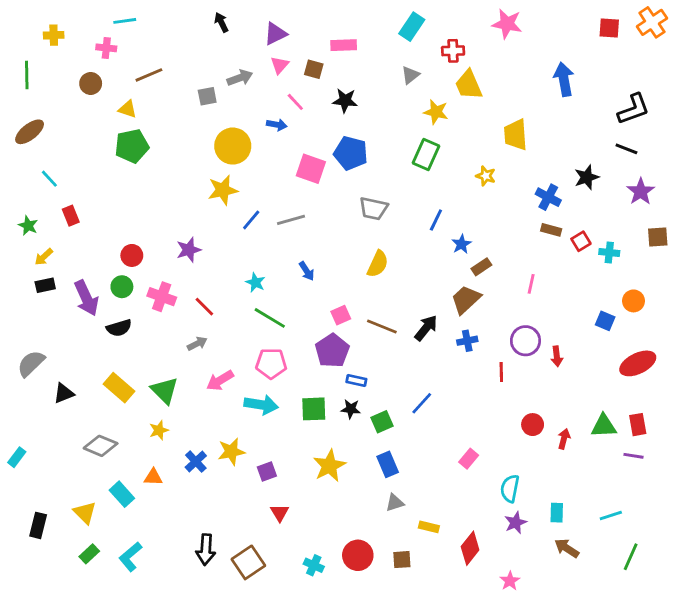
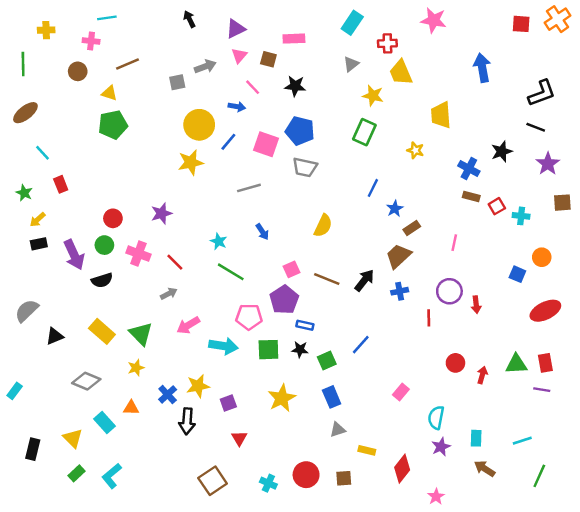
gray trapezoid: (373, 209) -> (305, 167), moved
blue line: (251, 220) -> (228, 142), moved
pink pentagon: (271, 363) -> (249, 317), moved
black arrow: (206, 550) -> (187, 421), moved

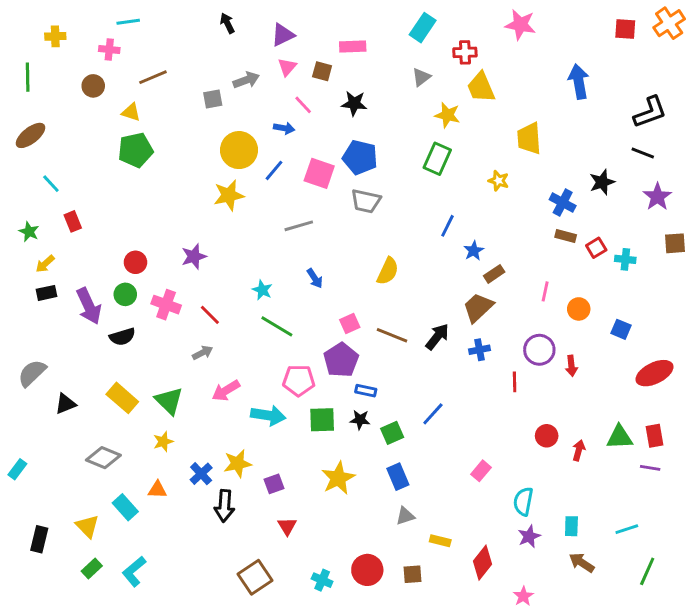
orange circle: (542, 257) -> (579, 309), moved

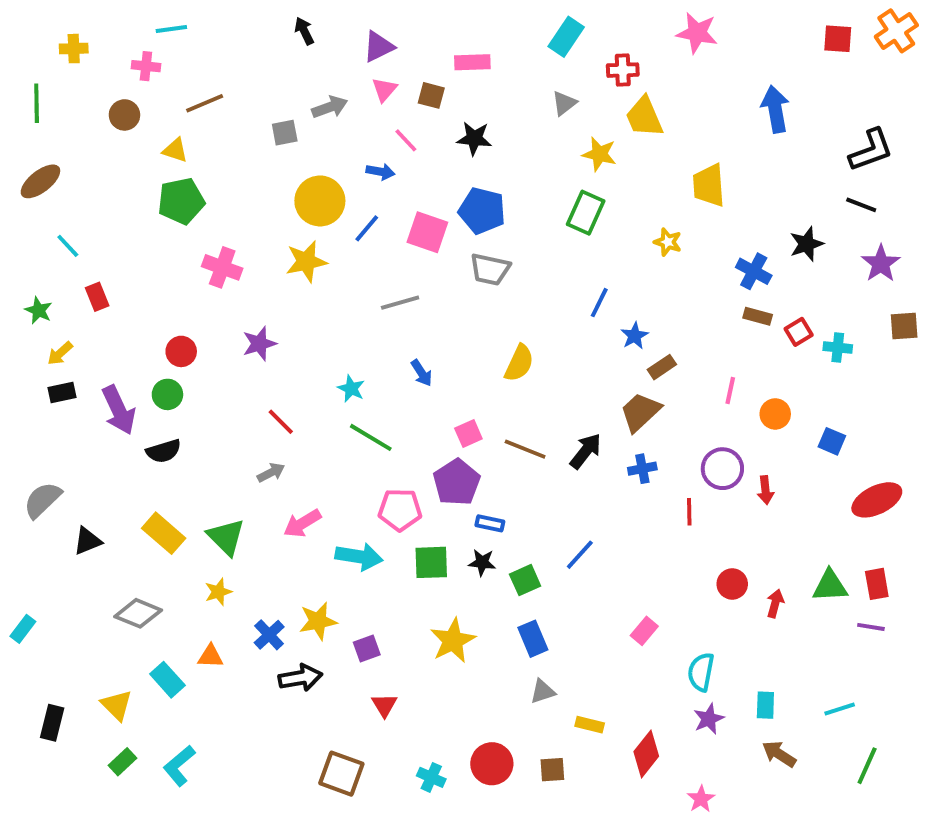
pink cross: (166, 305) -> (222, 267), moved
black arrow: (224, 506) -> (300, 678), turned -104
brown square: (255, 577) -> (341, 774), turned -36

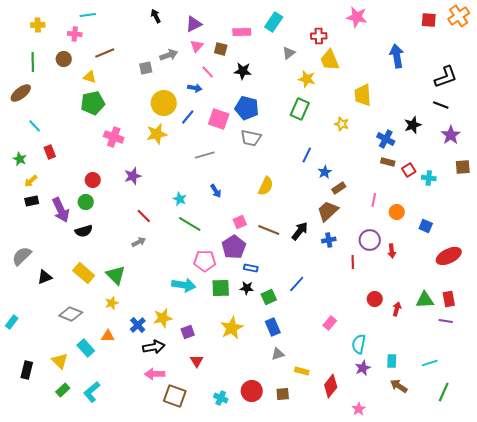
cyan rectangle: (566, 37) -> (274, 22), moved
green line: (37, 103) -> (33, 62), moved
pink arrow: (302, 523) -> (155, 374), moved, turned 30

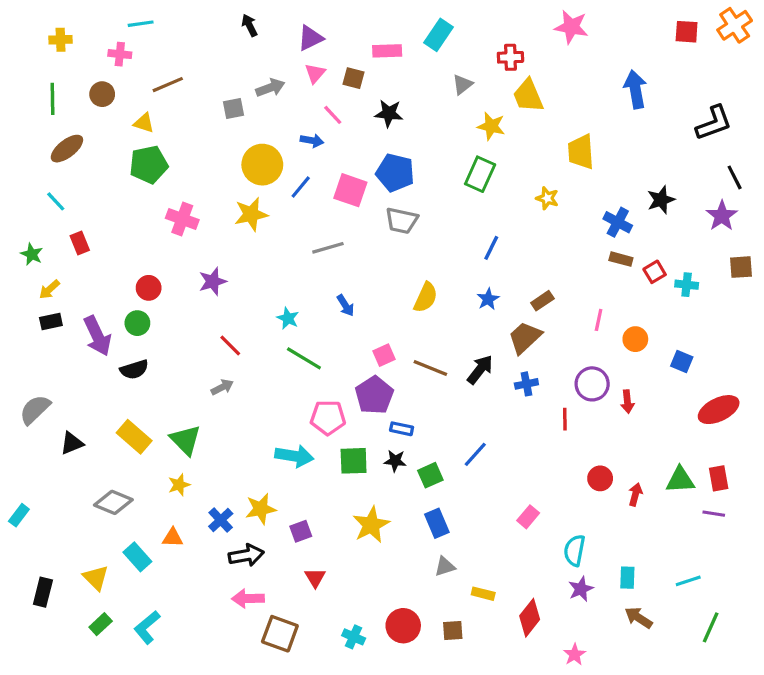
brown ellipse: (21, 93) -> (67, 149), moved
black line: (441, 105) -> (735, 177), moved, turned 42
blue star: (325, 172) -> (488, 299), moved

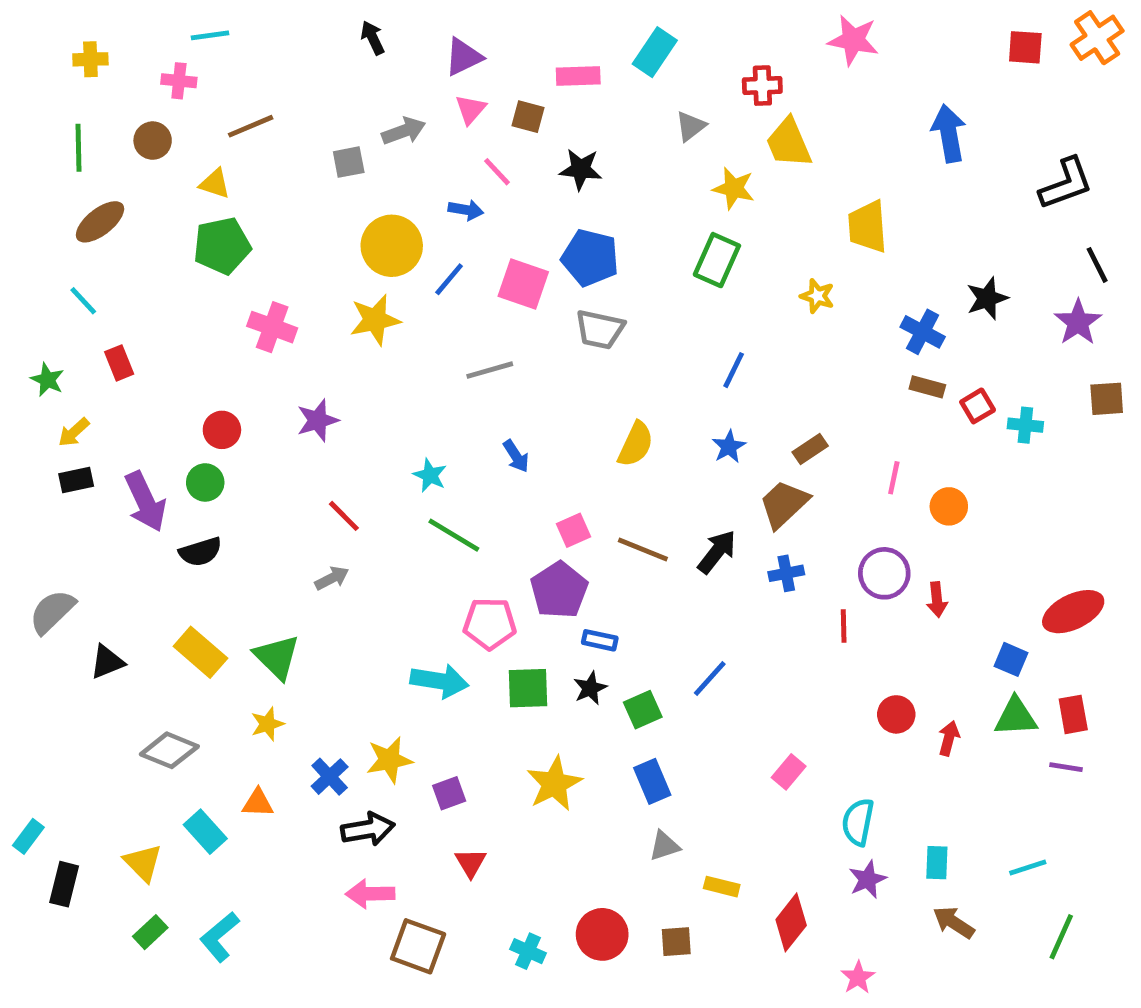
blue square: (682, 362) -> (1011, 659), moved
black star: (395, 461) -> (590, 688), turned -30
cyan rectangle: (19, 515) -> (28, 836), moved

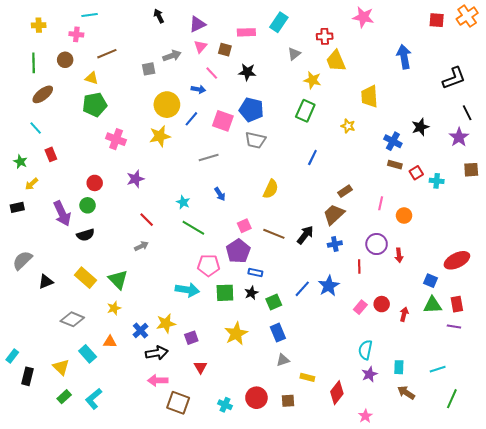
blue star: (729, 447) -> (329, 286), moved, size x1.5
black rectangle: (76, 480) -> (17, 207), moved
pink rectangle: (789, 772) -> (360, 307), moved

